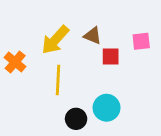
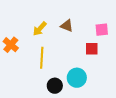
yellow arrow: (55, 40) -> (40, 29), size x0.7
red square: (111, 56) -> (92, 49), moved

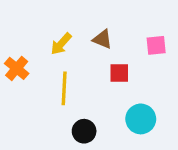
red square: (92, 49) -> (119, 73), moved
cyan circle: (77, 78) -> (141, 119), moved

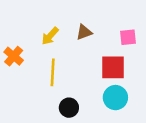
brown triangle: (102, 39) -> (84, 32), turned -42
red square: (119, 73) -> (113, 67), moved, size x1.5

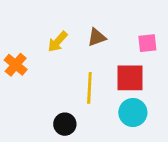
yellow line: (53, 72) -> (89, 88), moved
black circle: (69, 108) -> (65, 124), moved

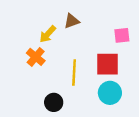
brown triangle: (97, 37) -> (72, 21), moved
orange cross: (16, 65) -> (36, 57), moved

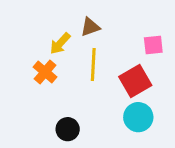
red square: (108, 64) -> (135, 81), turned -30
yellow line: (74, 72) -> (93, 65), moved

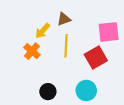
pink square: (153, 45) -> (109, 32), size x1.5
cyan circle: (138, 117) -> (86, 90), moved

